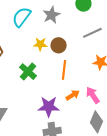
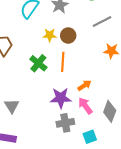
orange line: (64, 70) -> (63, 62), moved
pink arrow: (93, 95) -> (85, 106), moved

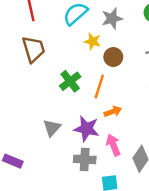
yellow star: (50, 35) -> (93, 41), moved
orange arrow: (84, 85) -> (113, 111), moved
gray triangle: (12, 106) -> (52, 128), moved

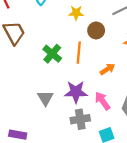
yellow star: (93, 41) -> (76, 13), moved
brown circle: (113, 57) -> (96, 30), moved
orange arrow: (113, 111) -> (108, 69), moved

